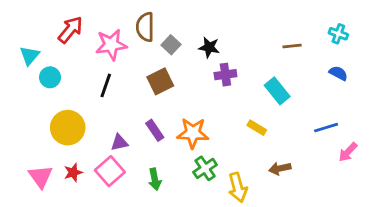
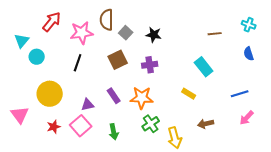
blue semicircle: (338, 73) -> (249, 54), turned -136
purple cross: (225, 75) -> (150, 65), moved
pink arrow: (348, 152) -> (247, 118), moved
pink triangle: (40, 177) -> (20, 115), moved

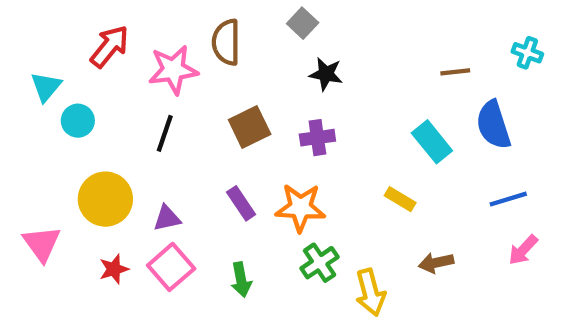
gray square: (126, 33) -> (303, 23), moved
blue semicircle: (249, 54) -> (493, 125), moved, size x1.6
purple triangle: (88, 105) -> (167, 218), moved

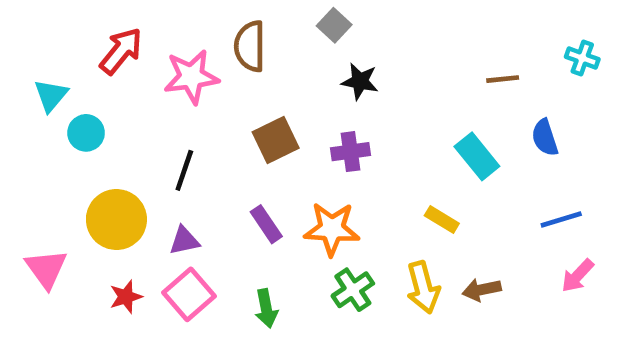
blue semicircle: (493, 125) -> (545, 138), size x0.7
black line: (165, 133) -> (184, 170), moved
yellow arrow: (370, 292) -> (423, 287), moved

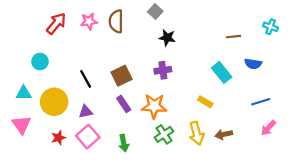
pink star: (191, 77) -> (89, 21), moved, size x0.7
cyan triangle: (51, 95) -> (24, 93), moved, turned 49
blue semicircle: (545, 138) -> (253, 64), turned -63
brown square: (276, 140) -> (122, 76), moved
black line: (184, 170) -> (86, 79), turned -48

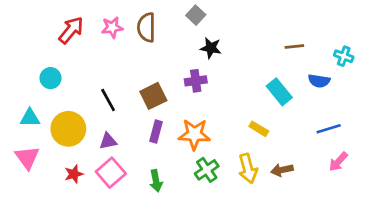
cyan cross: (270, 27) -> (344, 56), moved
purple cross: (163, 70) -> (196, 81), moved
purple rectangle: (124, 104) -> (156, 132), turned 49

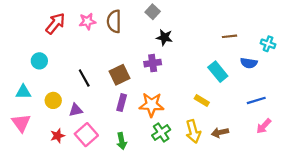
yellow circle: (68, 129) -> (53, 100), size x0.6
purple triangle: (108, 141) -> (76, 110), moved

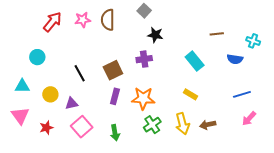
cyan rectangle: (218, 72) -> (195, 61), moved
red star: (57, 136) -> (46, 128), moved

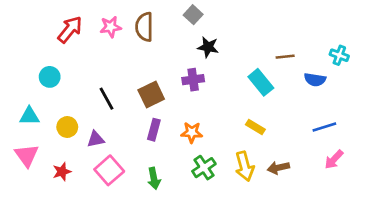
brown line: (217, 34) -> (285, 57), moved
orange star: (143, 98) -> (192, 132), size x0.7

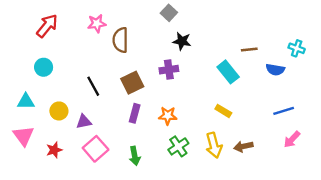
brown semicircle: (144, 27) -> (120, 40), moved
red arrow: (70, 30) -> (47, 26), moved

